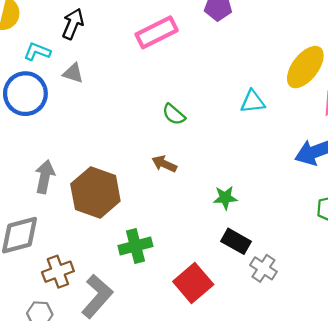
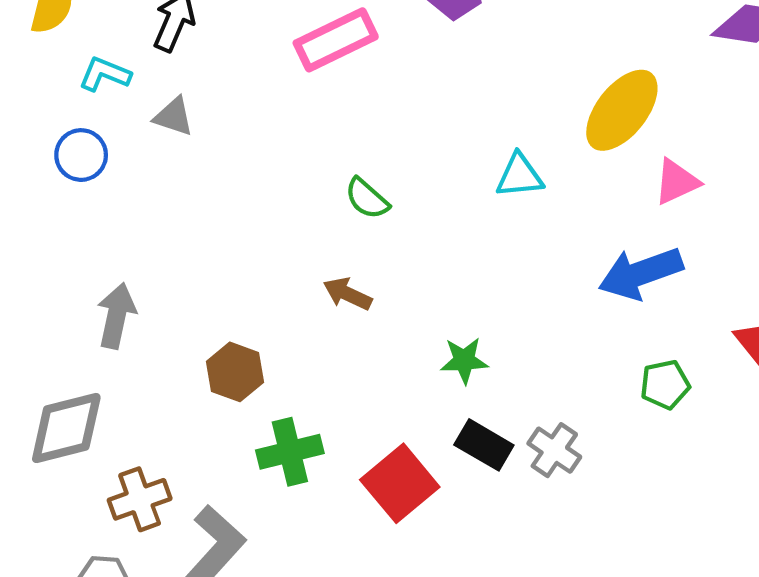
blue circle: (25, 94) -> (81, 155), size x0.6
brown hexagon: (95, 192) -> (235, 372), moved, size x0.6
gray cross: (263, 268) -> (554, 450), moved
red square: (193, 283) -> (400, 483), moved

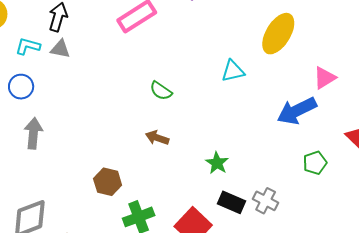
gray triangle: (174, 117) -> (60, 49), moved
pink triangle: (677, 182) -> (325, 78), moved
gray arrow: (116, 316) -> (33, 133), moved
green star: (464, 360) -> (217, 163), turned -30

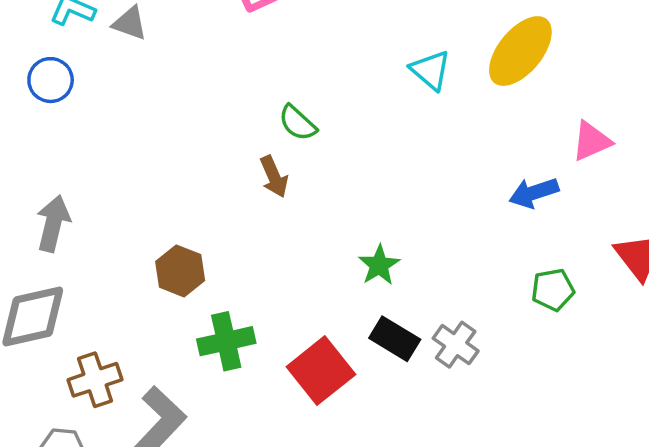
cyan triangle: (233, 71) -> (431, 70), moved, turned 45
blue arrow: (297, 111) -> (534, 193), size x0.7
gray arrow: (33, 133) -> (53, 223), moved
brown arrow: (157, 138) -> (274, 177), moved, turned -140

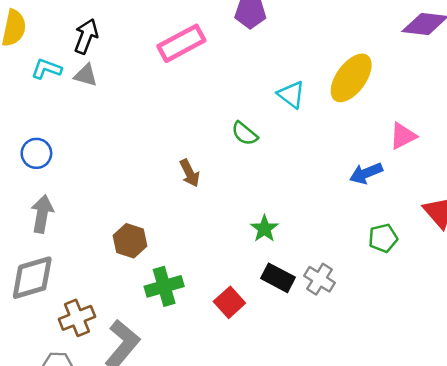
blue circle: (51, 80) -> (36, 153), moved
green semicircle: (298, 123) -> (245, 134), moved
red square: (321, 371) -> (229, 302), size x0.7

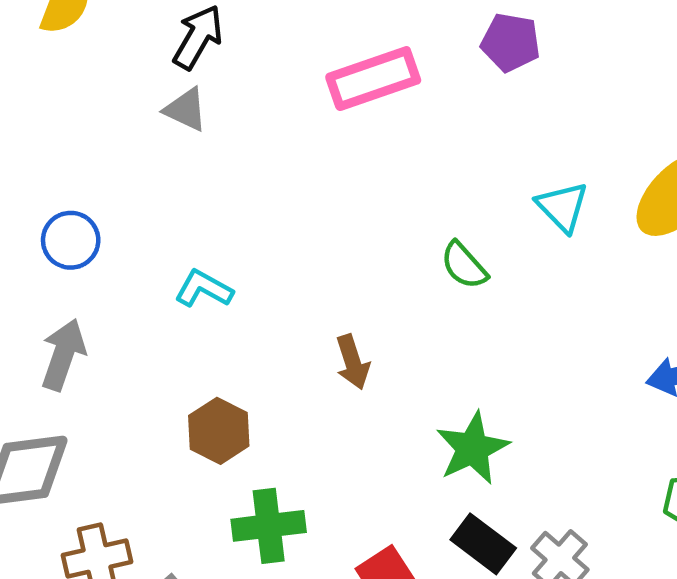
cyan L-shape: (46, 69) -> (204, 289), moved
brown arrow: (190, 173) -> (353, 362), moved
green star: (264, 229) -> (472, 448), size x1.4

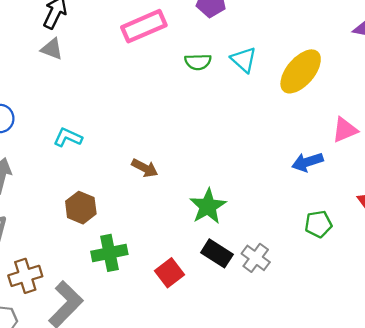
cyan triangle: (562, 207) -> (244, 60), moved
green semicircle: (464, 265) -> (198, 62), moved, turned -45
brown arrow: (353, 362) -> (145, 168), turned -40

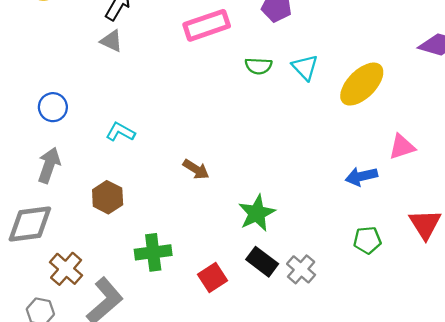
brown hexagon: (81, 208) -> (108, 197), moved
brown cross: (25, 276) -> (66, 269), turned -36

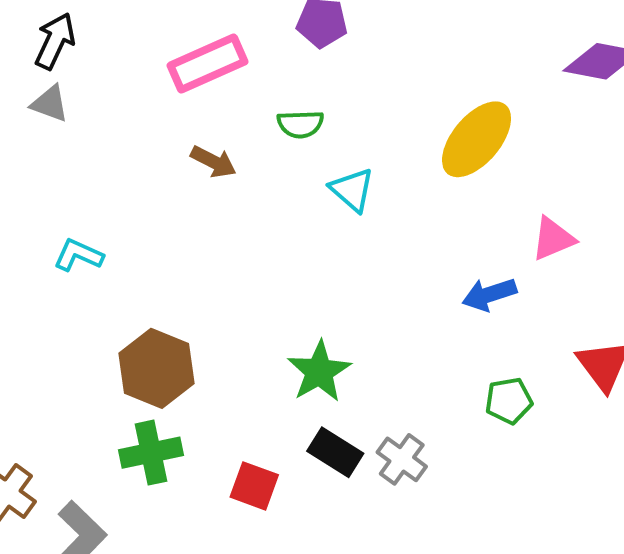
cyan triangle: (305, 67) -> (352, 190), moved
brown arrow: (196, 169) -> (213, 162), moved
brown hexagon: (108, 197) -> (157, 368), moved, size x1.4
red square: (212, 277) -> (254, 486), turned -32

